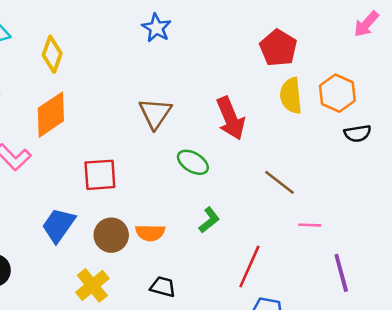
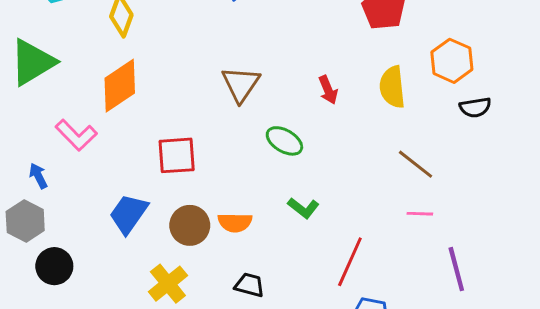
yellow semicircle: (291, 96) -> (392, 87), moved
red arrow: (231, 118) -> (328, 90), size x0.6
brown line: (280, 182) -> (416, 164), moved
green L-shape: (209, 220) -> (303, 208), turned 76

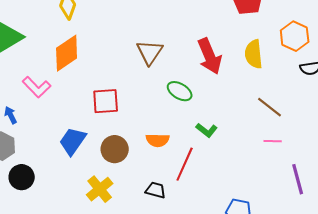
red arrow: (328, 90) -> (210, 56), size x1.8
green L-shape: (303, 208) -> (207, 130), moved
orange semicircle: (235, 222) -> (158, 140), moved
red line: (350, 262) -> (185, 164), moved

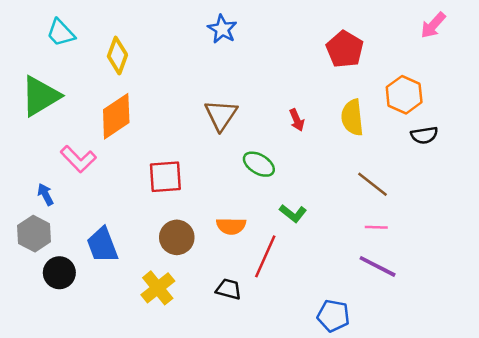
red arrow: (210, 56) -> (297, 120), size x0.5
blue trapezoid: (73, 141) -> (102, 245), moved, turned -56
purple line: (298, 179) -> (378, 266), moved, turned -48

